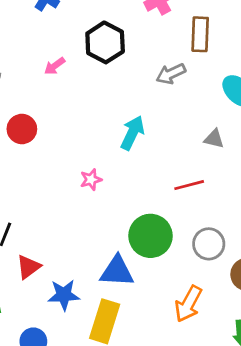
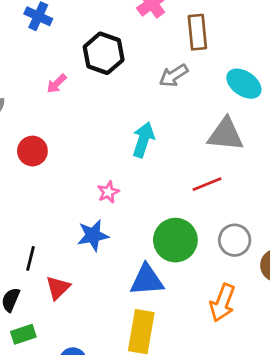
gray triangle: (214, 139) -> (226, 135), size x1.8
blue star: (64, 295) -> (93, 235), moved

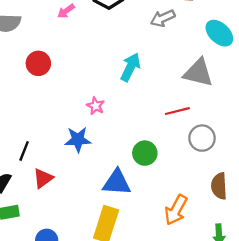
pink star: (108, 192) -> (96, 106), turned -30
green circle: (175, 240) -> (145, 153), size x0.7
gray circle: (235, 240) -> (202, 138), moved

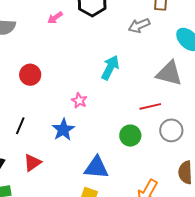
red circle: (38, 63) -> (30, 75), moved
blue star: (78, 140) -> (63, 130), turned -30
black line: (24, 151) -> (20, 126), moved
green circle: (145, 153) -> (130, 136), moved

